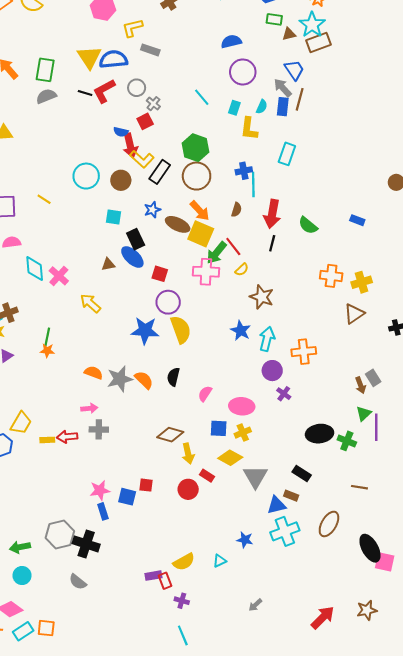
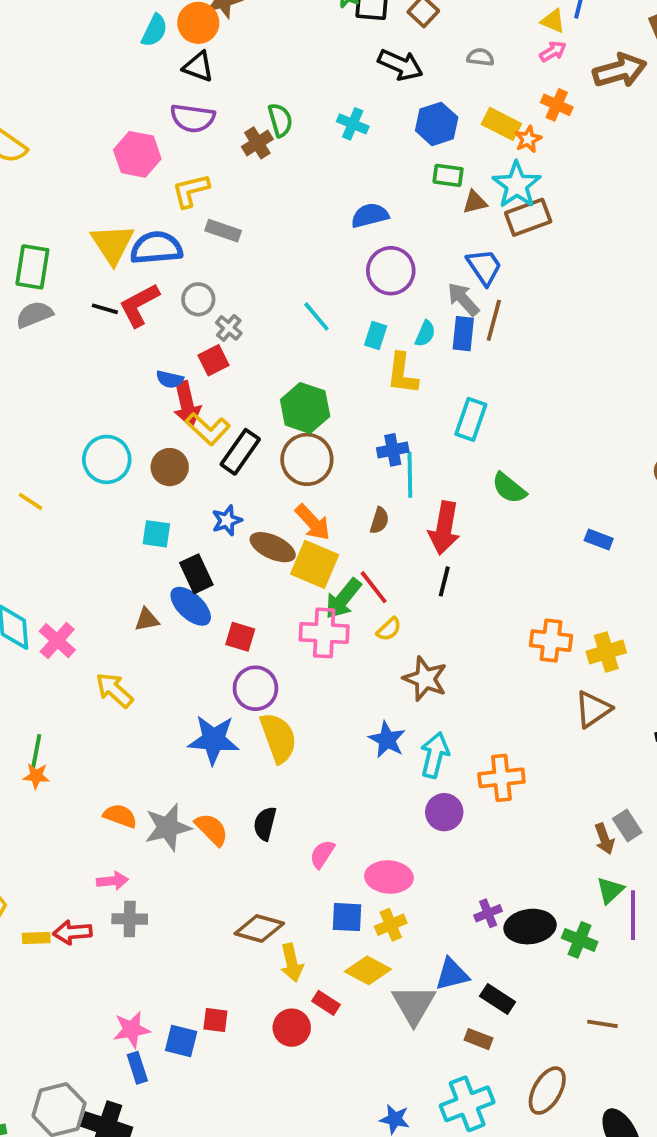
green semicircle: (308, 225) -> (509, 488), moved
purple cross: (284, 394) -> (488, 913), moved, turned 32
blue triangle: (276, 505) -> (452, 974), moved

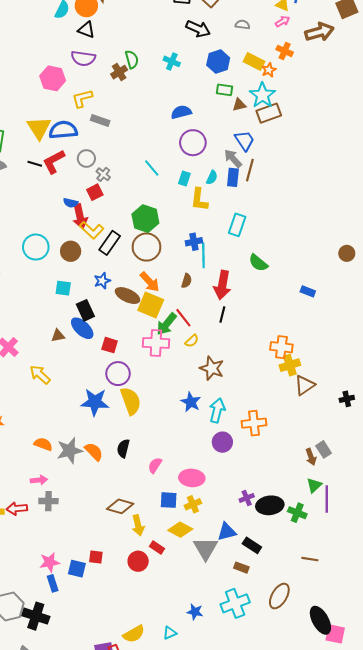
yellow cross: (606, 652) -> (290, 365), moved

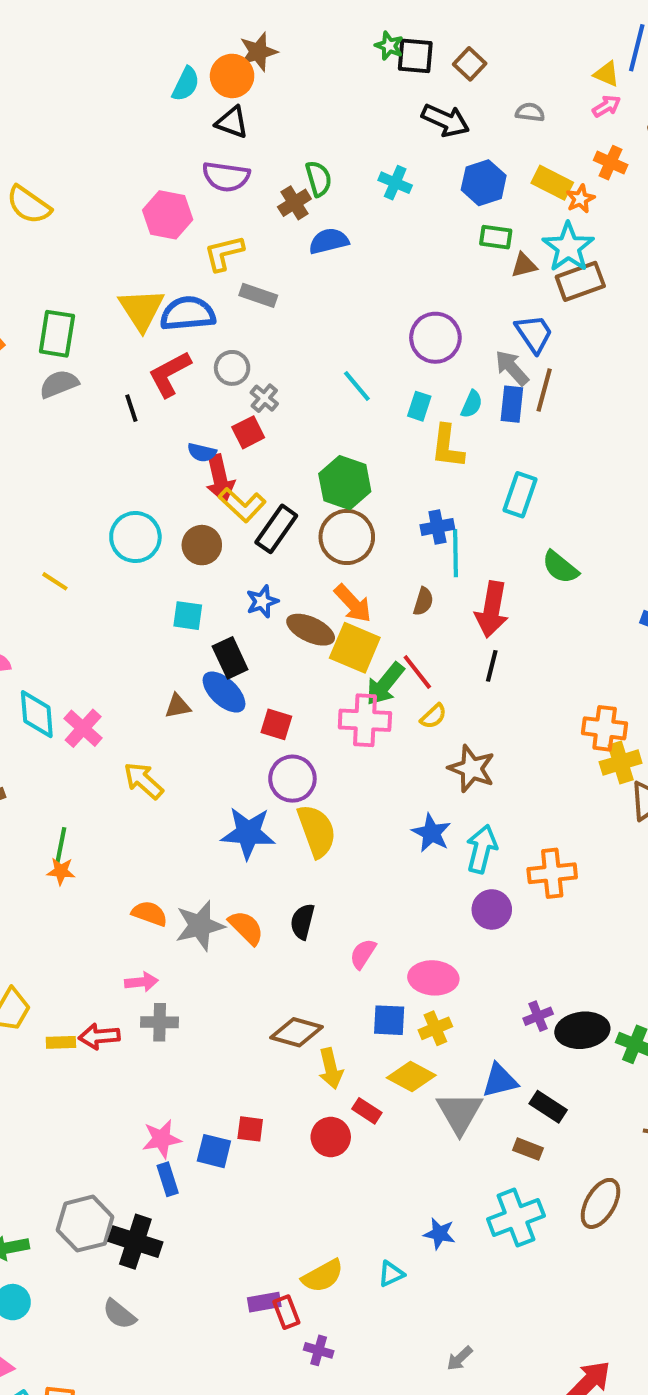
blue semicircle: (181, 112) -> (329, 241), moved
black line: (35, 164) -> (131, 408), moved, turned 56

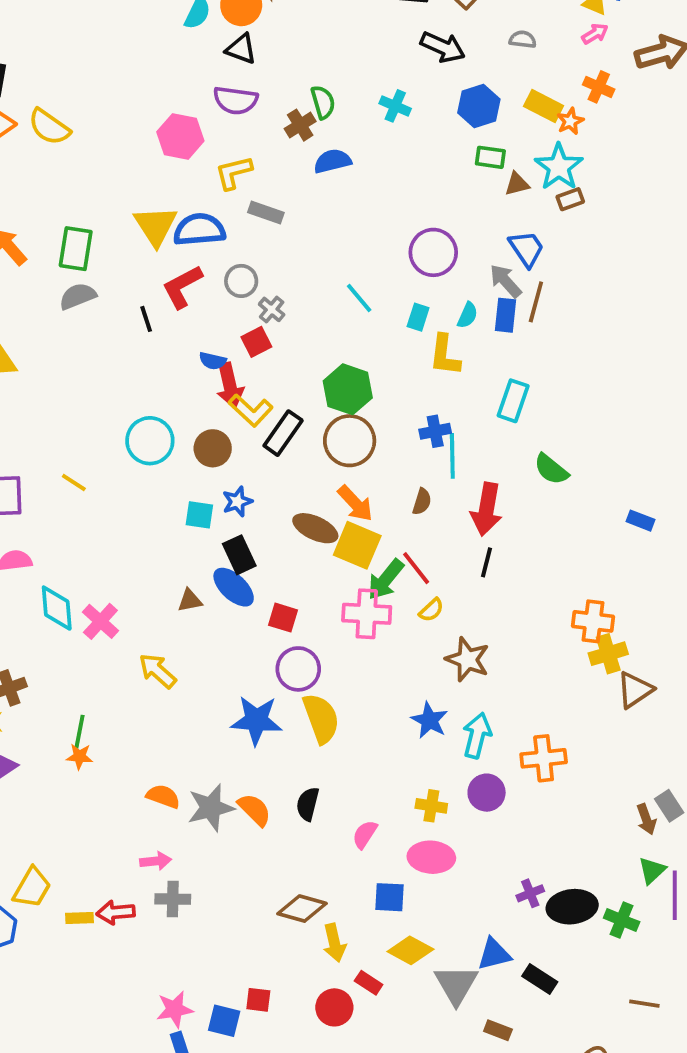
brown rectangle: (580, 281) -> (570, 199), size x0.6
blue star: (262, 601) -> (237, 502), moved
yellow cross: (435, 1028) -> (431, 806), moved, turned 32
brown rectangle: (528, 1149) -> (498, 1030), moved

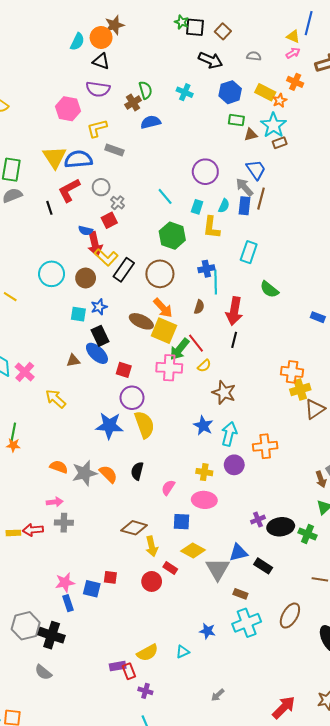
green hexagon: (348, 389) -> (172, 236), moved

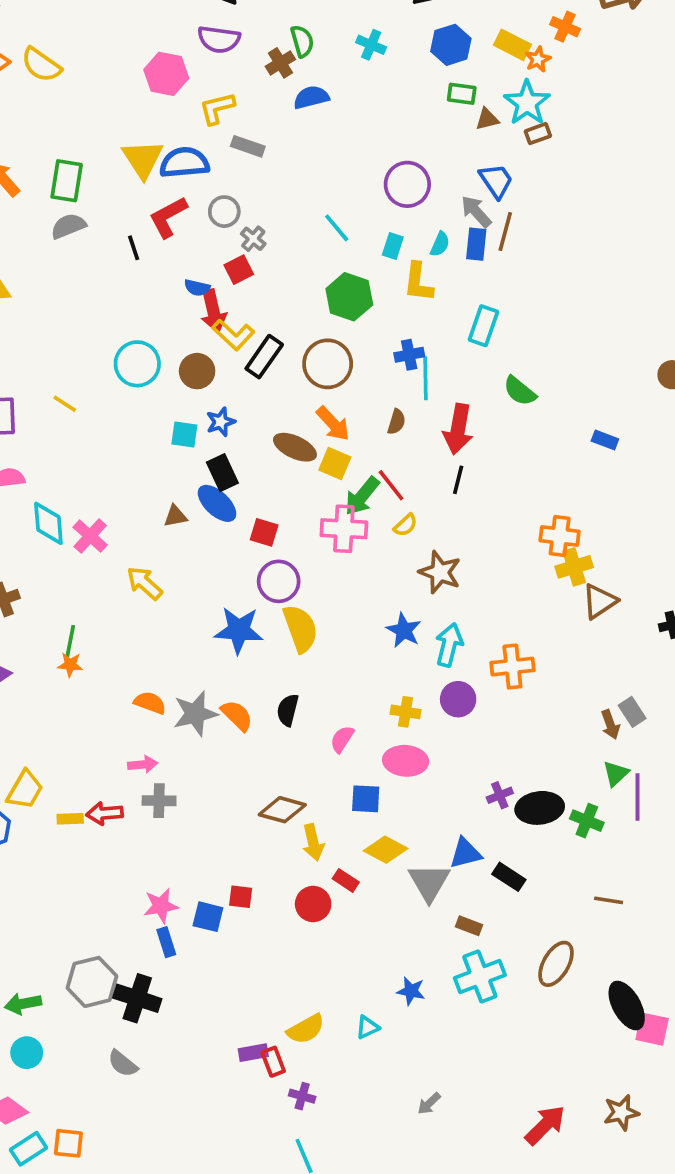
yellow square: (164, 331) -> (335, 464), size x0.7

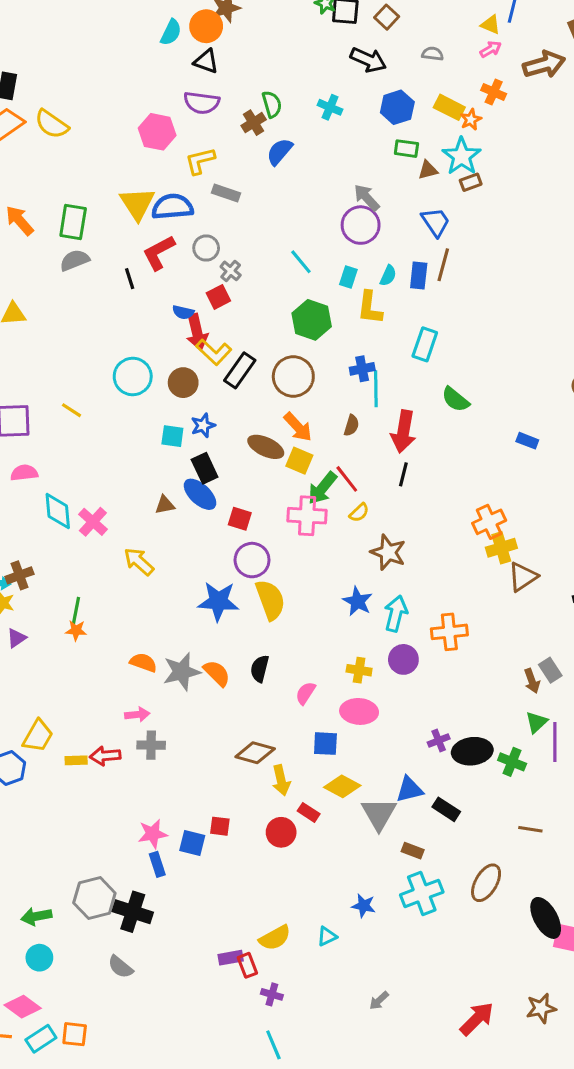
blue semicircle: (311, 97) -> (280, 152), turned -36
gray arrow: (476, 212) -> (367, 198), moved
orange cross: (560, 536) -> (489, 522), turned -32

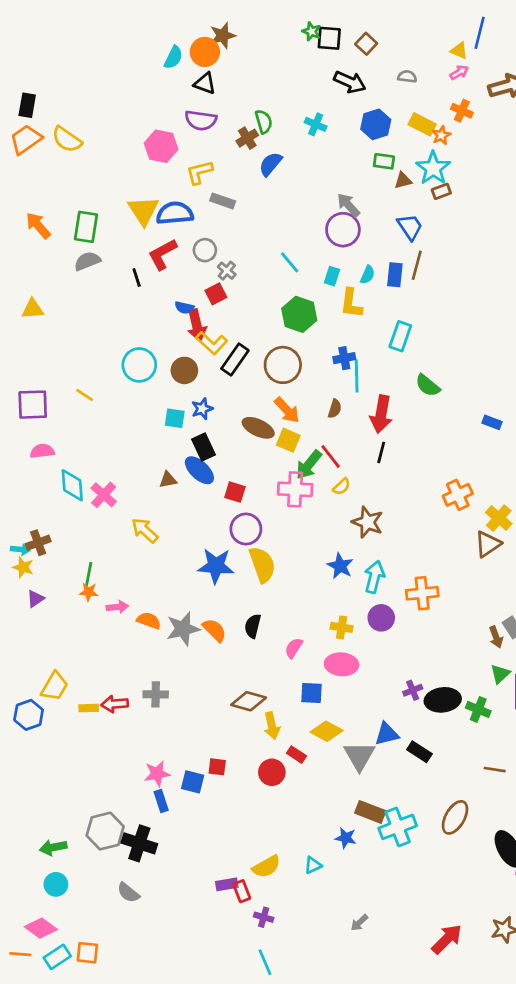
yellow cross: (501, 548) -> (499, 518), moved, turned -32
pink arrow: (137, 715) -> (117, 607), moved
brown rectangle: (413, 851) -> (370, 812), moved, size x1.5

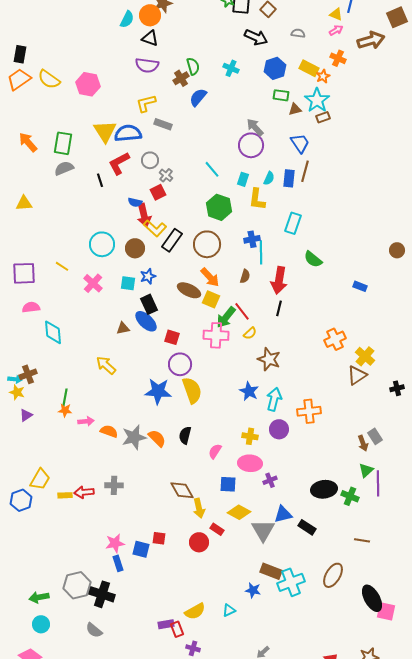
pink hexagon: (161, 146) -> (88, 84), moved
pink cross: (104, 495) -> (93, 283), moved
purple cross: (413, 690) -> (270, 480), moved
brown diamond: (249, 701) -> (182, 490), turned 45

